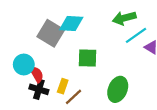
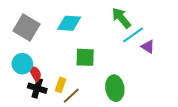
green arrow: (124, 18) -> (121, 18), turned 65
gray square: (51, 33) -> (27, 27), moved
green ellipse: (118, 89) -> (115, 88), turned -30

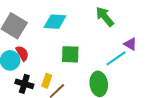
cyan line: (133, 35) -> (116, 58), moved
red semicircle: (35, 73) -> (22, 53), moved

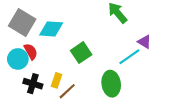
cyan diamond: (55, 22) -> (51, 29), moved
green square: (70, 54) -> (81, 53), turned -36

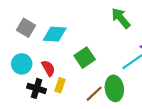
gray square: (22, 23) -> (26, 28), size x0.7
red semicircle: (31, 51) -> (48, 68), moved
brown line: (67, 91) -> (94, 94), moved

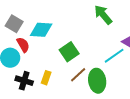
red semicircle: (48, 68) -> (23, 45), moved
brown line: (94, 94) -> (78, 75), moved

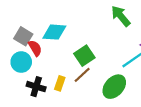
gray square: (14, 24) -> (23, 36), moved
brown line: (78, 75) -> (82, 75), moved
green ellipse: (97, 81) -> (114, 87), turned 50

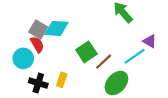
gray square: (23, 36) -> (38, 29), moved
brown line: (82, 75) -> (104, 62), moved

